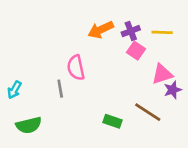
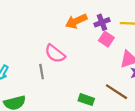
pink semicircle: (76, 68) -> (55, 54), turned -40

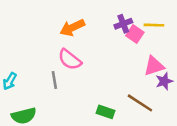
orange arrow: (76, 21) -> (72, 28), moved
pink square: (106, 39) -> (135, 34), moved

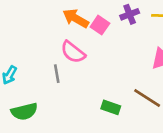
orange arrow: (72, 28) -> (76, 18), turned 55
pink square: (135, 34) -> (100, 25), moved

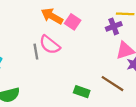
purple cross: (130, 14) -> (114, 26), moved
gray line: (57, 74) -> (36, 52), moved

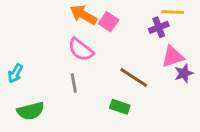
gray line: (36, 52) -> (74, 83), moved
brown line: (113, 84) -> (134, 77), moved

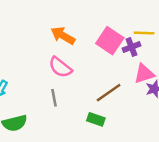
pink square: (109, 22) -> (110, 41), moved, size x1.5
brown line: (134, 77) -> (109, 93), turned -68

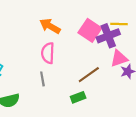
purple cross: (131, 47) -> (108, 36), size x1.5
pink semicircle: (60, 67) -> (48, 53), turned 54
green rectangle: (96, 119) -> (78, 97), turned -40

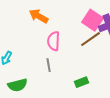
orange arrow: (50, 26) -> (39, 16), moved
brown line: (89, 75) -> (91, 39), moved

